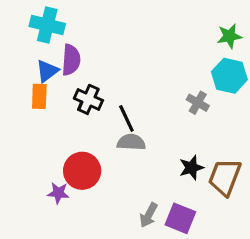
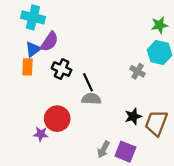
purple semicircle: (71, 60) -> (49, 42), turned 30

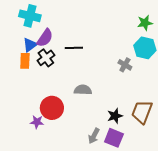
black cross: (62, 69) -> (46, 58), moved, turned 30
black line: (88, 82) -> (74, 48), moved, turned -66
black star: (133, 116) -> (115, 116), moved

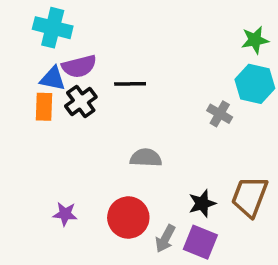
purple semicircle: (45, 38) -> (79, 66), turned 42
blue triangle: (30, 45) -> (53, 79), turned 49
red circle: (52, 108) -> (128, 218), moved

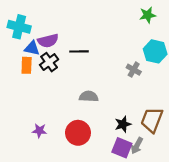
cyan cross: (53, 28) -> (19, 27), moved
green star: (255, 40) -> (148, 15), moved
gray arrow: (165, 239) -> (137, 146), moved

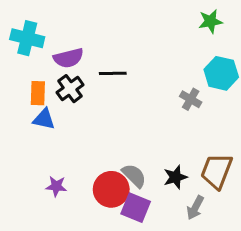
blue triangle: (32, 48) -> (44, 119), moved
gray semicircle: (89, 96) -> (134, 176), moved, turned 42
purple square: (122, 148) -> (136, 208), moved

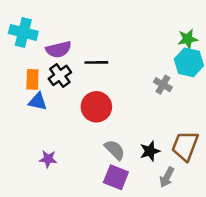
green star: (210, 21) -> (188, 39), moved
red circle: (111, 189) -> (96, 107), moved

